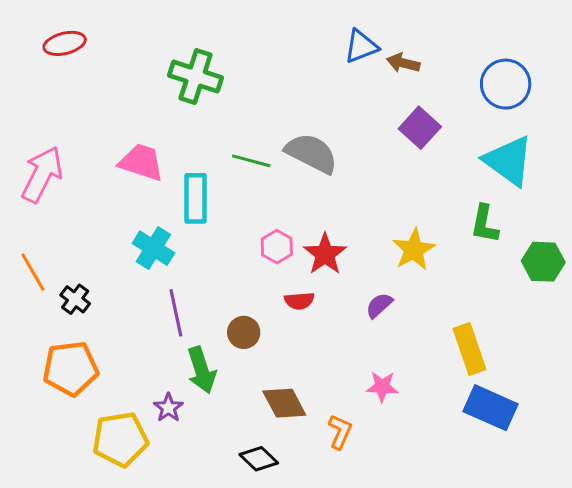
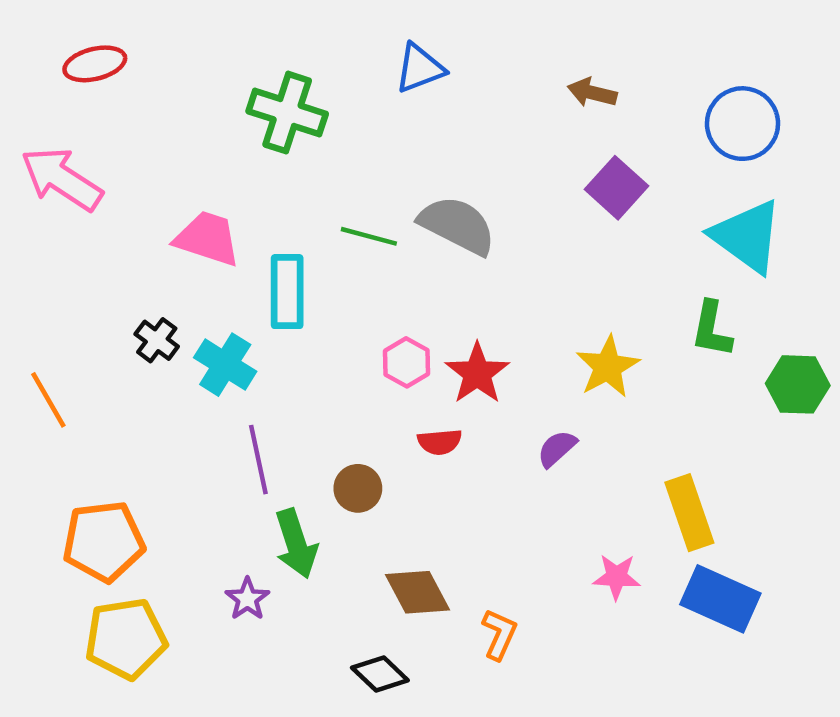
blue triangle: (361, 46) -> (420, 68), moved
pink arrow: (42, 174) -> (62, 179), moved, turned -84
black cross: (75, 299) -> (157, 340), moved
pink star: (382, 387) -> (617, 577), moved
yellow pentagon: (120, 439) -> (126, 639), moved

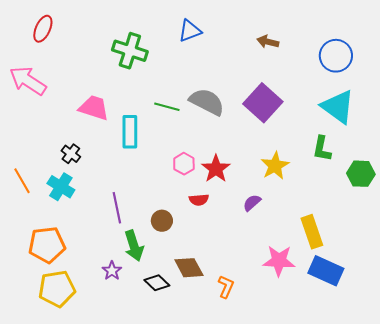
red ellipse: (95, 64) -> (43, 29), turned -52
purple square: (617, 188) -> (263, 103), moved, size x1.4
cyan cross: (225, 365) -> (61, 187), moved
pink star: (617, 577) -> (279, 261), size x1.5
black diamond: (380, 674) -> (157, 283), moved

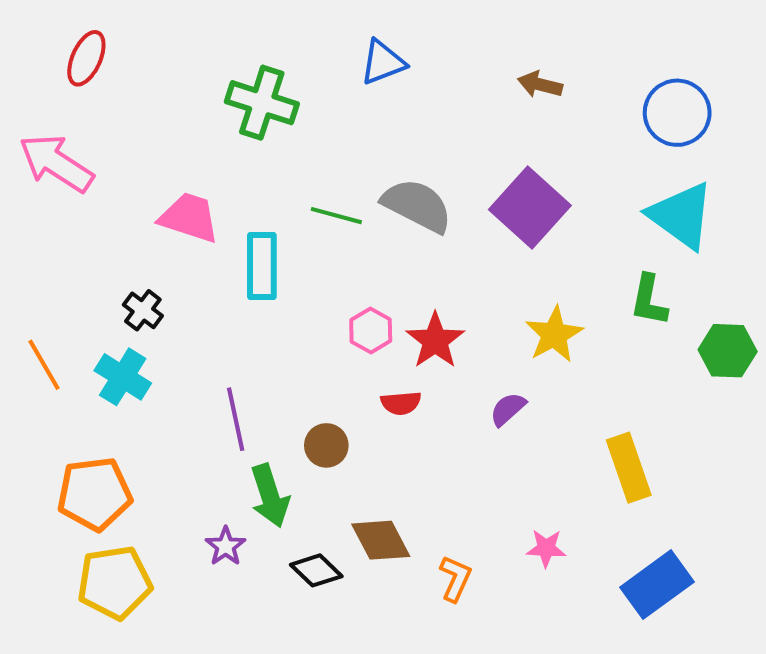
pink star: (279, 261) -> (546, 548), moved, size x0.6
blue rectangle: (326, 271) -> (657, 585), moved, turned -60

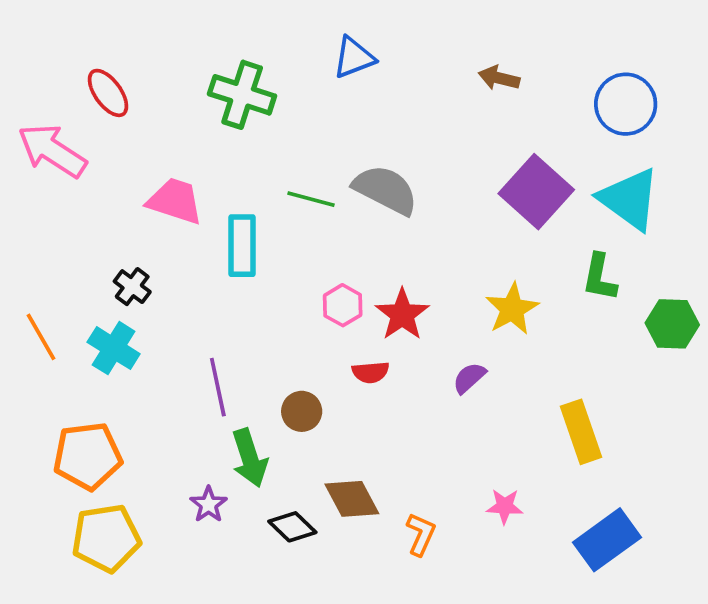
red ellipse: (86, 58) -> (108, 93), moved, turned -60
purple square: (530, 207) -> (536, 192), moved

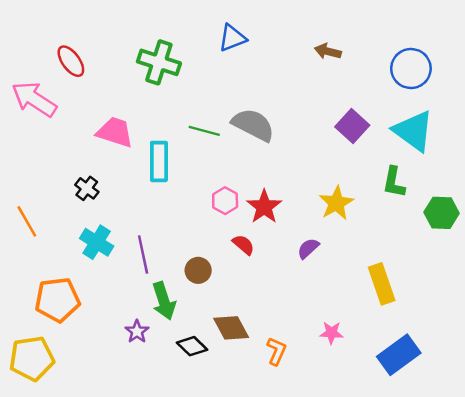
purple square: (536, 192) -> (352, 126), size x0.7
cyan cross: (114, 348) -> (97, 242), moved
red semicircle: (371, 372) -> (243, 245), turned -135
yellow pentagon: (106, 538) -> (32, 358), moved

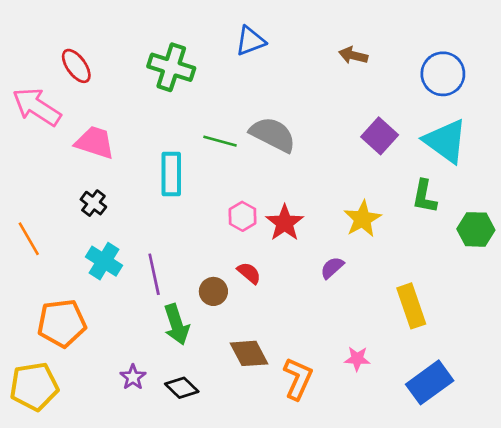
pink trapezoid: (115, 132) -> (95, 142), moved
red semicircle: (243, 245) -> (249, 273), moved
purple star: (137, 332) -> (133, 377), moved
black diamond: (192, 346) -> (182, 388), moved
orange L-shape: (276, 351) -> (298, 378), size x1.4

